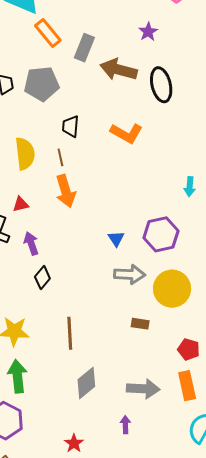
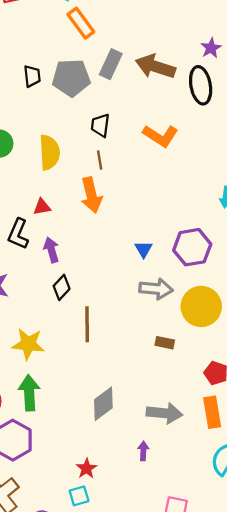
purple star: (148, 32) -> (211, 48), moved
gray rectangle: (84, 48) -> (111, 64), moved
brown line: (60, 157) -> (100, 160), moved
brown line: (70, 333) -> (87, 324), moved

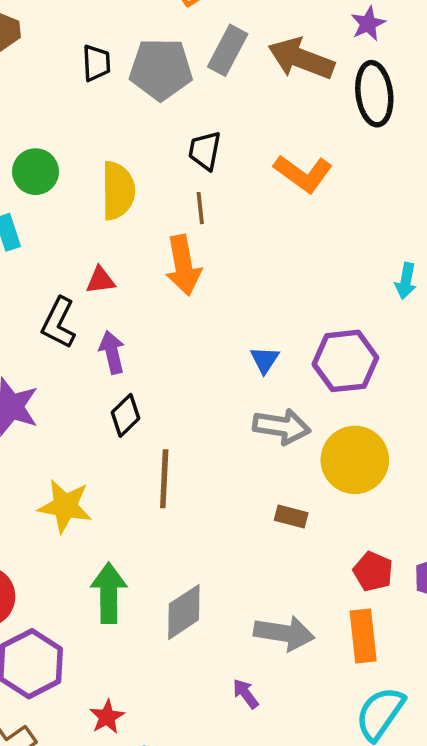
purple star: (211, 48) -> (368, 24), moved
green arrow: (29, 393) -> (109, 593), moved
purple arrow: (143, 451) -> (246, 694), turned -42
red star: (87, 468) -> (107, 717), moved

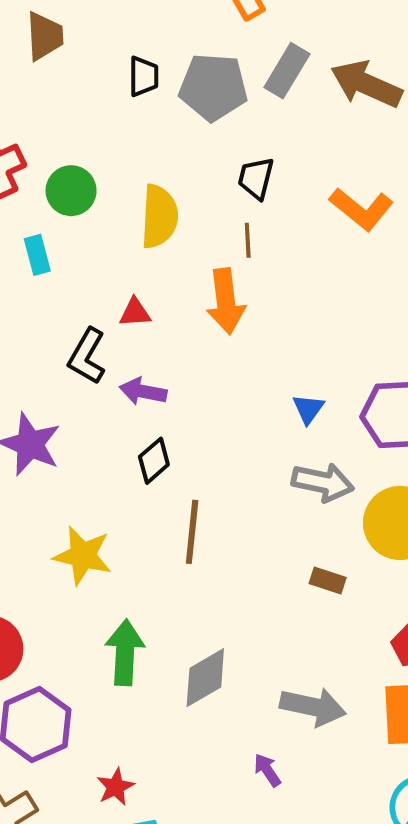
purple arrow: (112, 352) -> (143, 391), turned -69

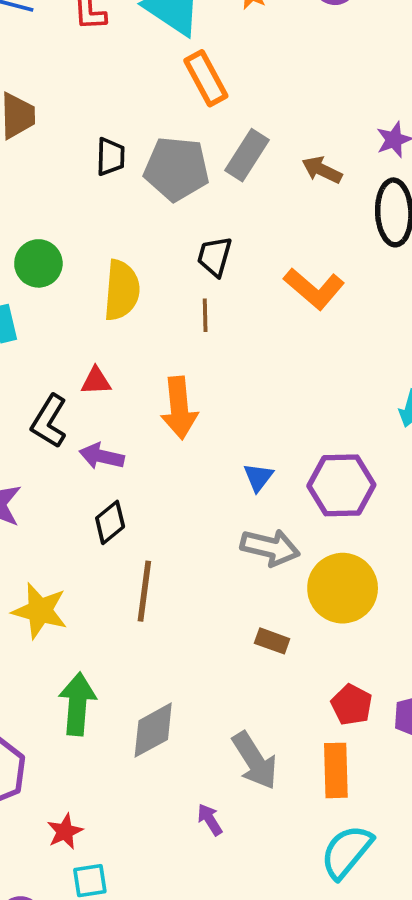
brown arrow: (366, 84) -> (322, 170), size x0.6
orange arrow: (226, 301) -> (179, 408), moved
gray arrow: (313, 707) -> (255, 761), turned 44

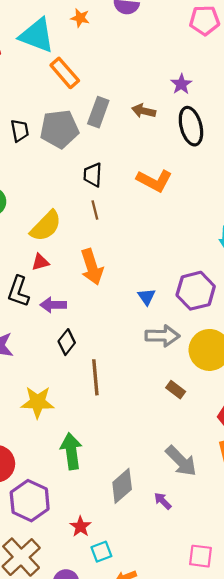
yellow semicircle: (122, 290) -> (46, 226), moved, turned 52
brown rectangle: (272, 641) -> (176, 390), turned 30
gray diamond: (153, 730) -> (122, 486), moved

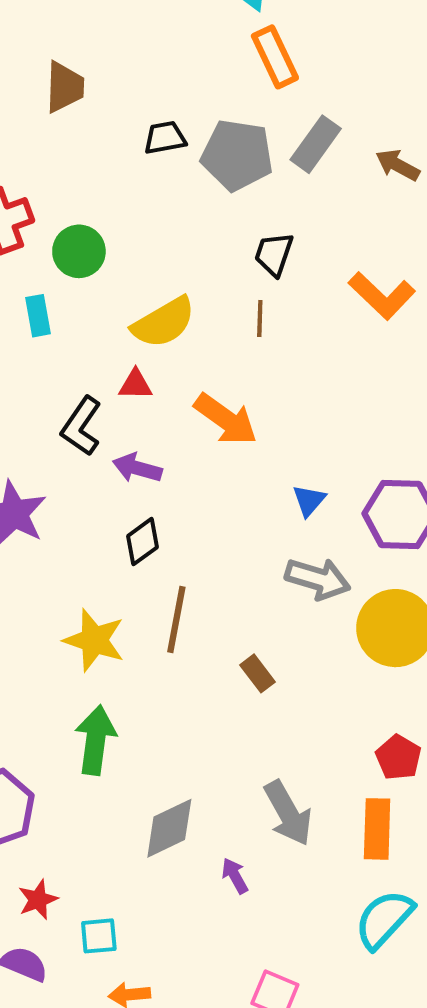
black trapezoid: (20, 131) -> (165, 138), turned -105
orange arrow: (92, 267) -> (226, 419), turned -52
brown rectangle: (176, 390) -> (257, 673), moved
yellow star: (38, 402) -> (94, 640), moved
red star: (81, 527) -> (38, 900), moved

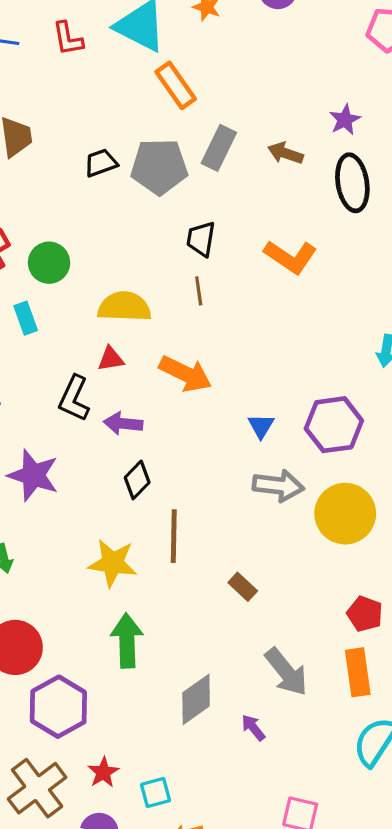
yellow semicircle: (164, 322) -> (124, 307), turned -138
brown rectangle: (257, 673) -> (243, 587), moved

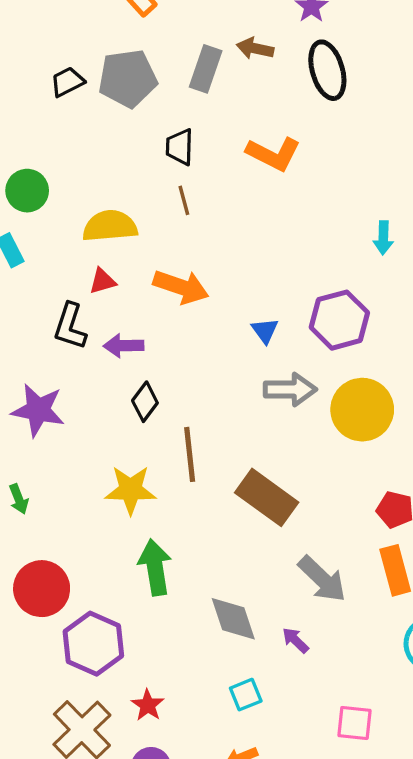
gray rectangle: (219, 148) -> (206, 69), moved
brown rectangle: (243, 587) -> (267, 497), size x2.0
gray diamond: (196, 699) -> (233, 619), turned -66
cyan square: (156, 793) -> (246, 695), moved

